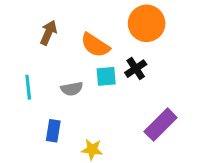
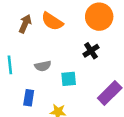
orange semicircle: (95, 45) -> (52, 21), moved
cyan square: (106, 76) -> (69, 79), moved

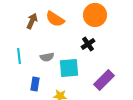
cyan square: (69, 79) -> (69, 68), size x1.5

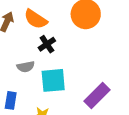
black cross: (88, 44) -> (47, 44), moved

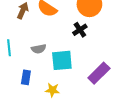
black cross: (47, 44) -> (80, 30), moved

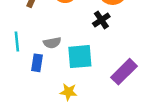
blue rectangle: (26, 77) -> (37, 63), moved

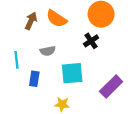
gray semicircle: (52, 43) -> (48, 51), moved

